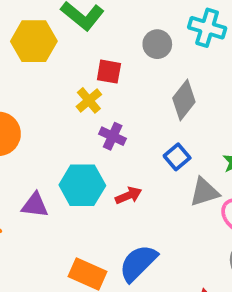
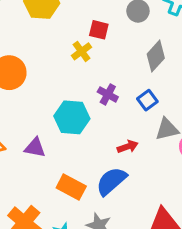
purple cross: (113, 136) -> (108, 94), moved
red arrow: (128, 195) -> (128, 147), moved
purple triangle: (35, 205) -> (35, 148), moved

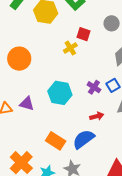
purple cross: (108, 94) -> (94, 87), moved
purple triangle: (35, 148) -> (27, 104), moved

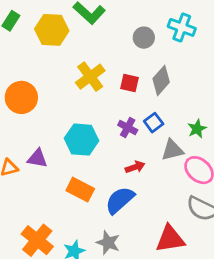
red square: (83, 34) -> (130, 83), moved
yellow cross: (70, 48) -> (90, 77), size x1.5
orange rectangle: (56, 141) -> (80, 190), moved

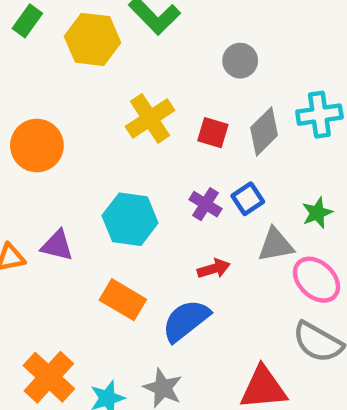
cyan cross: (182, 27) -> (319, 115), moved, turned -32

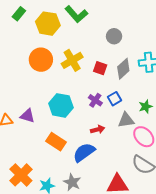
orange circle: (37, 146) -> (41, 60), moved

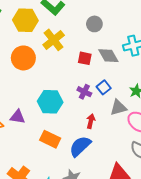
yellow cross: (72, 60) -> (54, 40), moved
gray diamond: (123, 69) -> (108, 56), turned -70
red arrow: (98, 130) -> (91, 121), turned -56

